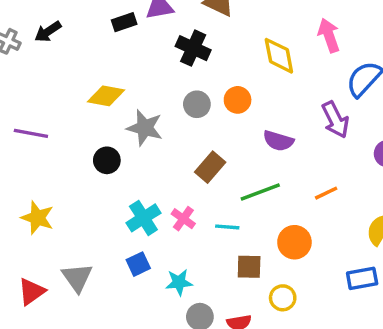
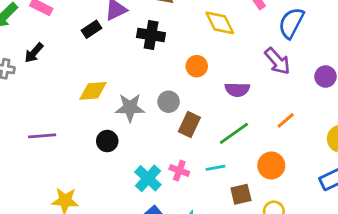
gray circle: (197, 104) -> (169, 102), moved

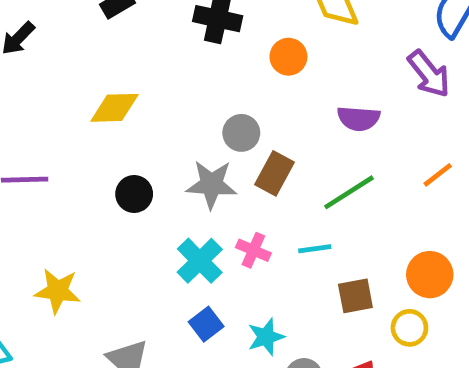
orange circle: (197, 66) -> (288, 57), moved
gray star: (130, 108) -> (211, 184), moved
orange circle: (271, 166) -> (430, 275), moved

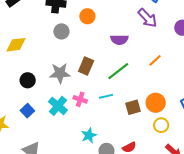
gray circle: (241, 133) -> (61, 31), moved
brown square: (355, 296) -> (133, 107), moved
blue square: (206, 324) -> (27, 111), moved
yellow circle: (409, 328) -> (161, 125), moved

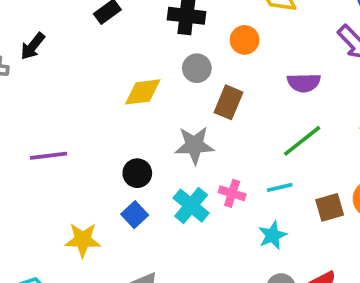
yellow diamond: (16, 45) -> (143, 92), moved
brown rectangle: (86, 66) -> (229, 102), moved
black circle: (28, 80) -> (137, 173), moved
cyan star: (89, 135) -> (272, 235), moved

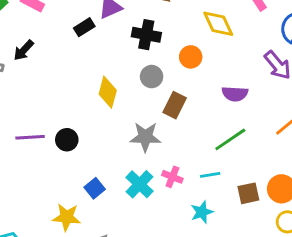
yellow diamond: (143, 92) -> (108, 92), turned -72
black circle: (137, 173) -> (67, 140), moved
yellow star: (83, 240) -> (67, 217), moved

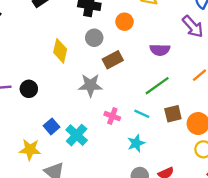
brown rectangle: (175, 105) -> (113, 60), turned 36
cyan line: (210, 175) -> (142, 114), turned 35
cyan cross: (139, 184) -> (77, 135), moved
brown square: (248, 193) -> (173, 114), moved

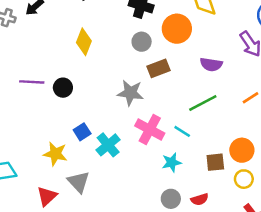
orange circle: (125, 22) -> (177, 29), size x1.5
yellow diamond: (60, 51) -> (84, 42), moved
brown square: (173, 114) -> (215, 162), moved
pink cross: (112, 116) -> (150, 129), size x1.6

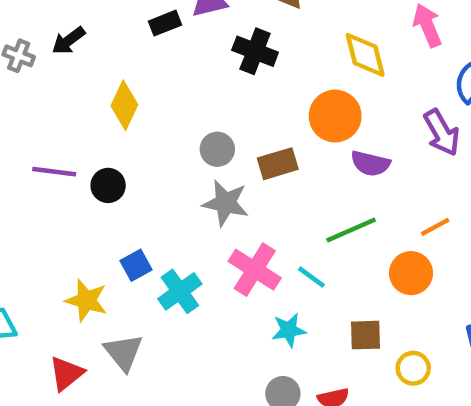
orange circle: (177, 29) -> (335, 116), moved
yellow diamond: (84, 42) -> (124, 105), moved
gray circle: (142, 42) -> (217, 149), moved
orange circle: (242, 150) -> (411, 273), moved

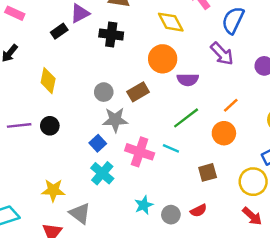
blue square: (136, 265) -> (98, 143), moved
cyan star: (289, 330) -> (144, 205), moved
yellow circle: (413, 368) -> (253, 182), moved, size x1.5

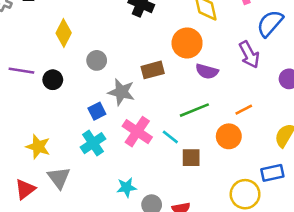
gray circle: (104, 92) -> (97, 60), moved
brown square: (208, 172) -> (191, 158), moved

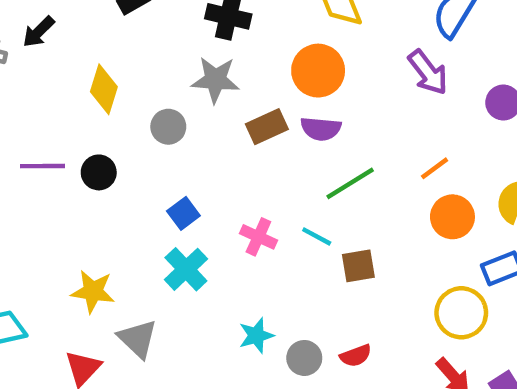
purple semicircle: (207, 71) -> (321, 129), moved
gray star: (121, 92) -> (215, 80), moved
pink cross: (137, 132) -> (258, 237), size x0.7
orange circle: (229, 136) -> (452, 217), moved

